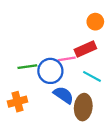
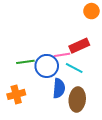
orange circle: (95, 22) -> (91, 11), moved
cyan line: (92, 76) -> (74, 68), moved
blue semicircle: (64, 95) -> (59, 88), turned 60

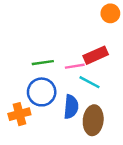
green line: (25, 62) -> (43, 63), moved
blue circle: (47, 66) -> (42, 92), moved

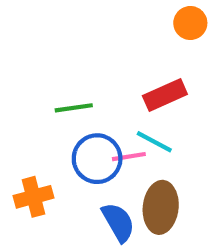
pink line: (75, 66) -> (129, 157), moved
blue circle: (42, 92) -> (97, 159), moved
blue semicircle: (71, 107) -> (118, 222), moved, turned -35

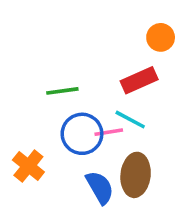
orange circle: (190, 23) -> (161, 37), moved
orange cross: (33, 197) -> (28, 166), turned -36

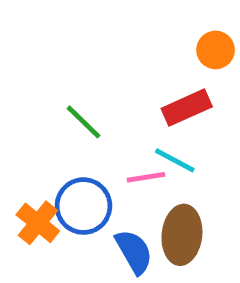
green line: (62, 91) -> (83, 122), turned 52
blue circle: (82, 134) -> (83, 206), moved

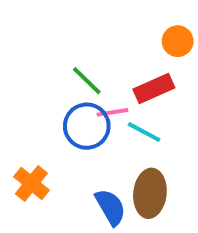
green line: (83, 122) -> (87, 81), moved
pink line: (146, 177) -> (112, 112), moved
blue circle: (83, 206) -> (87, 126), moved

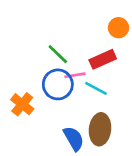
orange cross: (31, 183) -> (22, 104), moved

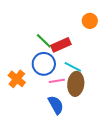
red rectangle: (103, 59) -> (61, 45), moved
pink line: (75, 75) -> (57, 81), moved
brown ellipse: (100, 129) -> (76, 84), moved

